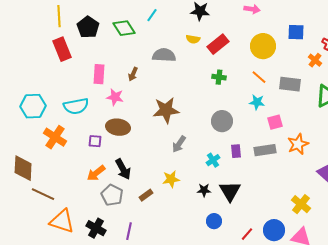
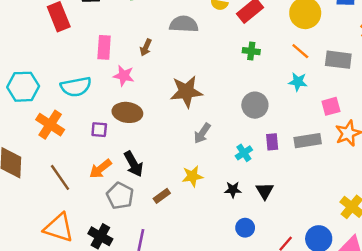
pink square: (275, 122) -> (331, 106), moved
black triangle: (230, 191) -> (265, 191), size x0.7
brown line: (43, 194) -> (60, 177), moved, turned 30

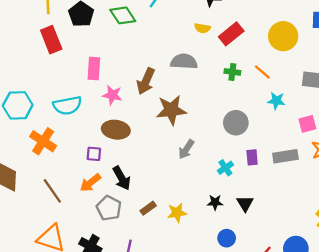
gray semicircle: (184, 24) -> (184, 62), moved
brown arrow: (146, 47) -> (146, 81), moved, size x1.6
orange line: (300, 51) -> (262, 72), moved
purple square: (99, 130) -> (94, 154), moved
yellow star: (192, 176) -> (177, 213), moved

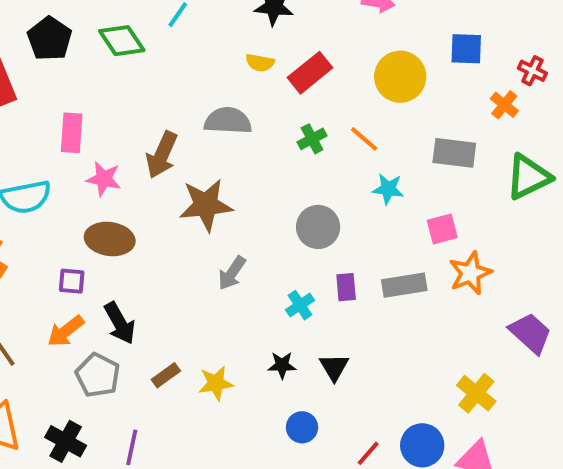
green cross: (232, 72) -> (312, 139), turned -35

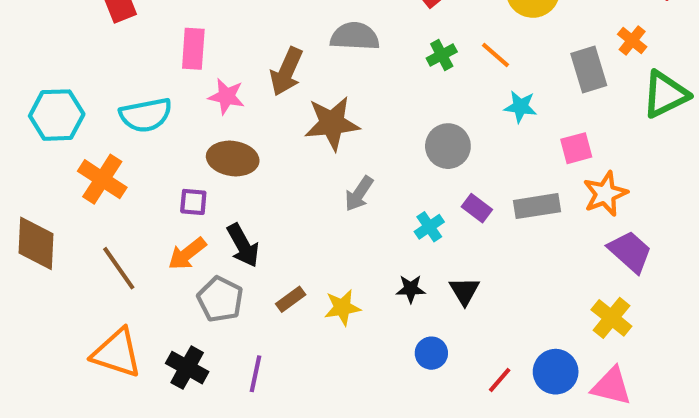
orange cross: (504, 105) -> (632, 41), moved
gray rectangle: (454, 153) -> (589, 69), turned 66
purple rectangle: (346, 287) -> (477, 208), turned -48
purple trapezoid: (530, 333) -> (630, 252), moved

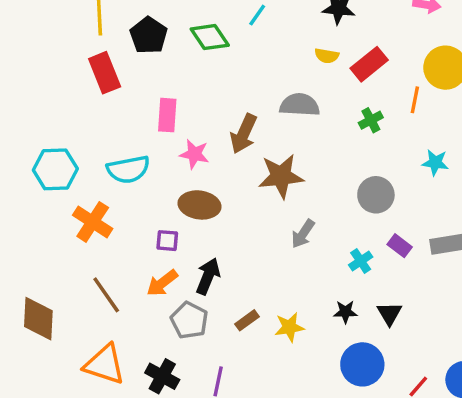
orange line: (496, 55) -> (415, 100), moved, turned 60
brown diamond: (36, 243) -> (38, 319), moved
black arrow: (243, 245) -> (208, 276), turned -129
blue circle: (431, 353) -> (362, 364), size x1.6

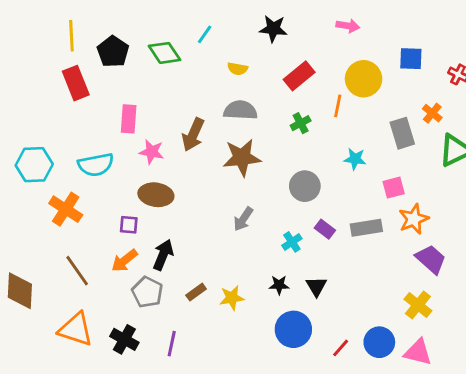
yellow semicircle: (327, 56) -> (238, 69), moved
brown star: (281, 176) -> (242, 158), moved

